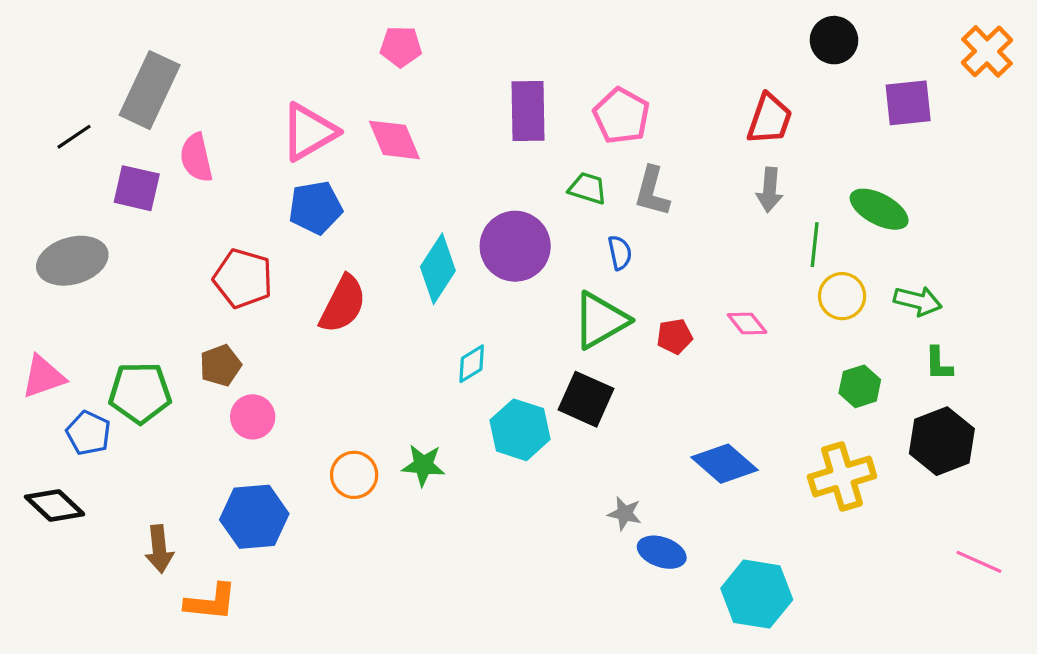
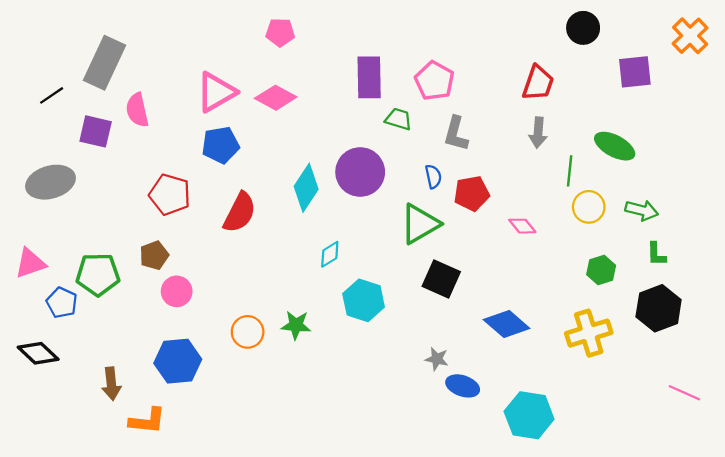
pink diamond: (394, 140) -> (276, 98), turned -39
green trapezoid: (588, 188) -> (398, 119), moved
red pentagon: (675, 336) -> (472, 193), moved, size x1.4
black square: (586, 399) -> (441, 279), moved

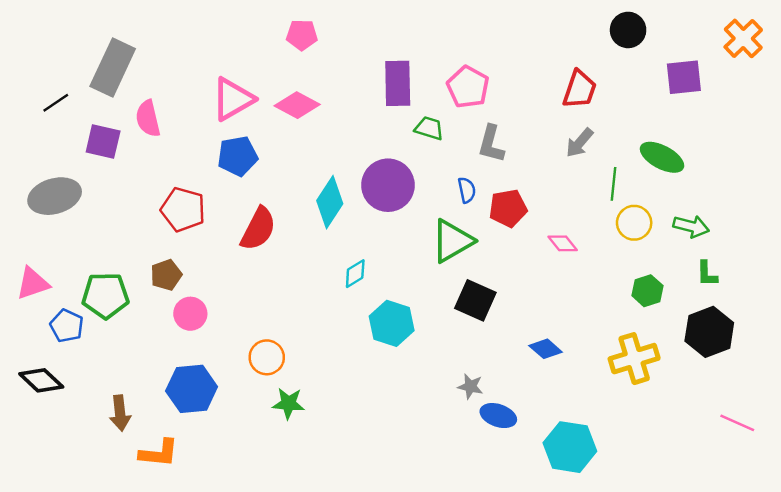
gray arrow: (538, 133) -> (580, 143), turned 36
blue diamond: (507, 324) -> (546, 349), size x0.7
green star: (296, 325) -> (289, 403), moved

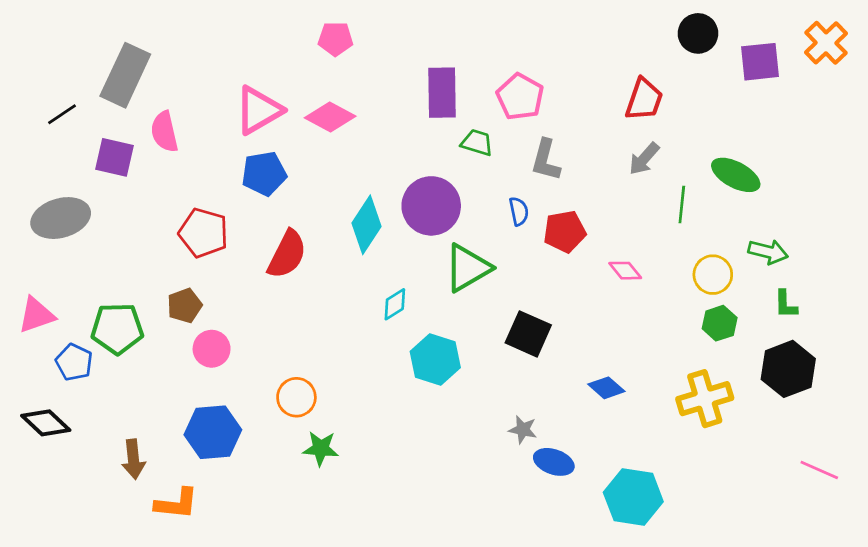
purple square: (684, 77) -> (760, 62), moved
yellow circle: (634, 223) -> (713, 275), moved
green triangle: (452, 241) -> (468, 268), moved

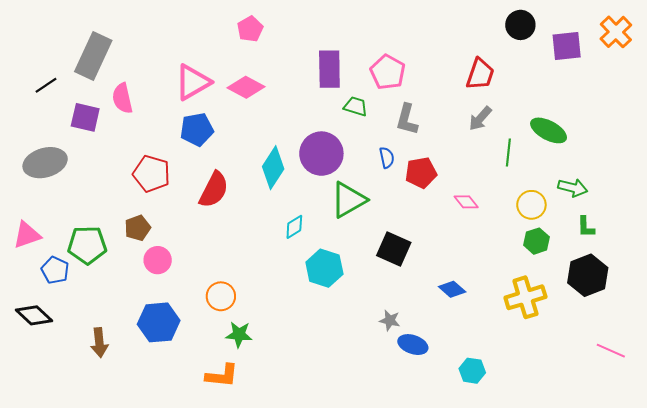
pink pentagon: (336, 39) -> (250, 29), turned -30
cyan hexagon: (633, 497) -> (472, 371), size x0.6
orange L-shape: (177, 504) -> (222, 376), moved

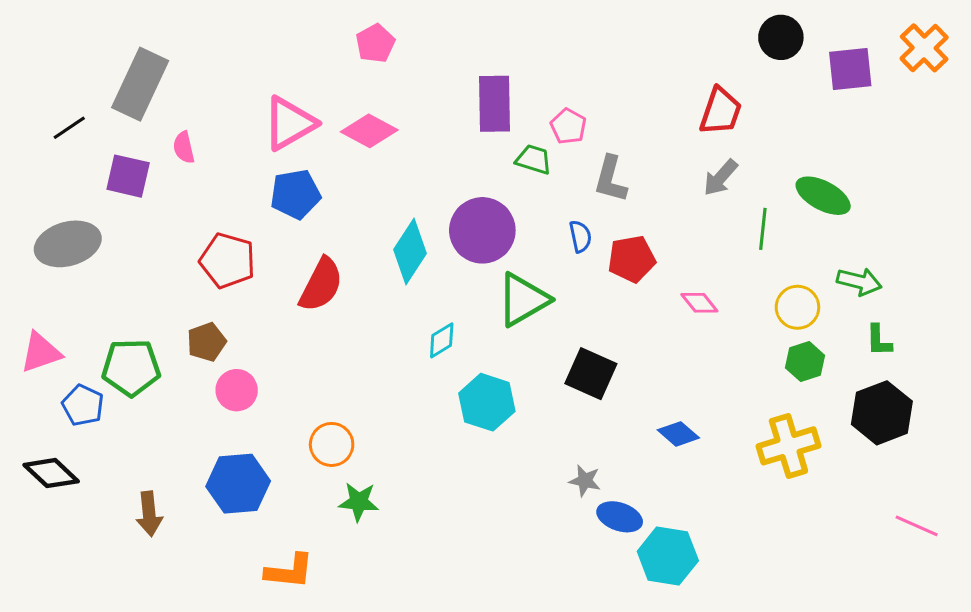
pink pentagon: (388, 72) -> (568, 126), moved, size x0.7
pink semicircle: (122, 98) -> (184, 147), size x0.7
cyan hexagon: (472, 371) -> (668, 556), moved, size x1.5
orange L-shape: (222, 376) -> (289, 571), moved

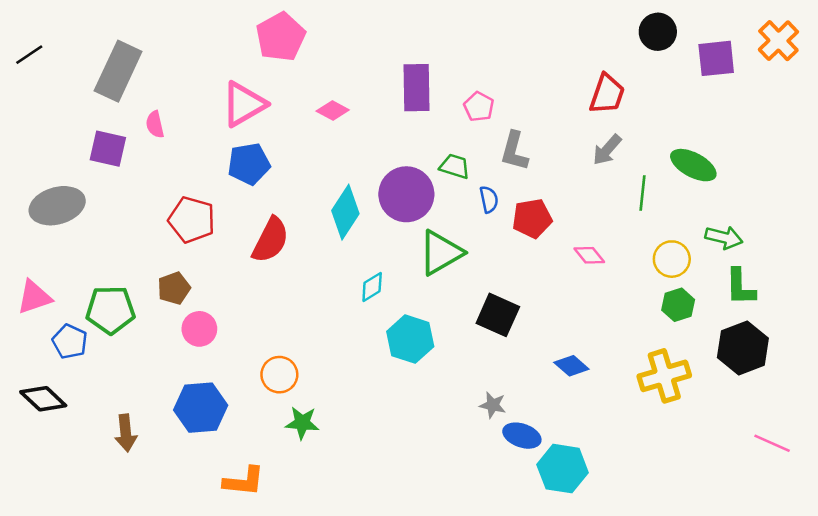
pink pentagon: (375, 43) -> (281, 37), moved, size x1.5
black line: (69, 128) -> (29, 55), moved
pink diamond: (369, 131) -> (333, 110), moved, size x0.7
green trapezoid: (534, 159) -> (455, 166), moved
green L-shape: (879, 340) -> (740, 287), size x1.4

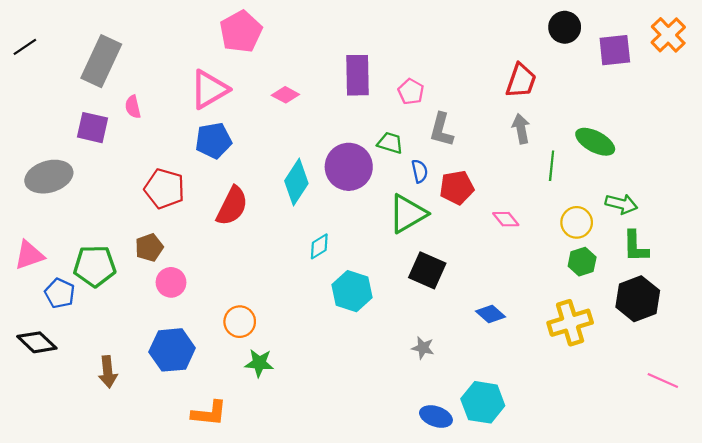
gray arrow: (607, 150) -> (521, 129), turned 128
green triangle: (441, 253) -> (408, 214), moved
blue ellipse: (522, 436) -> (436, 416), moved

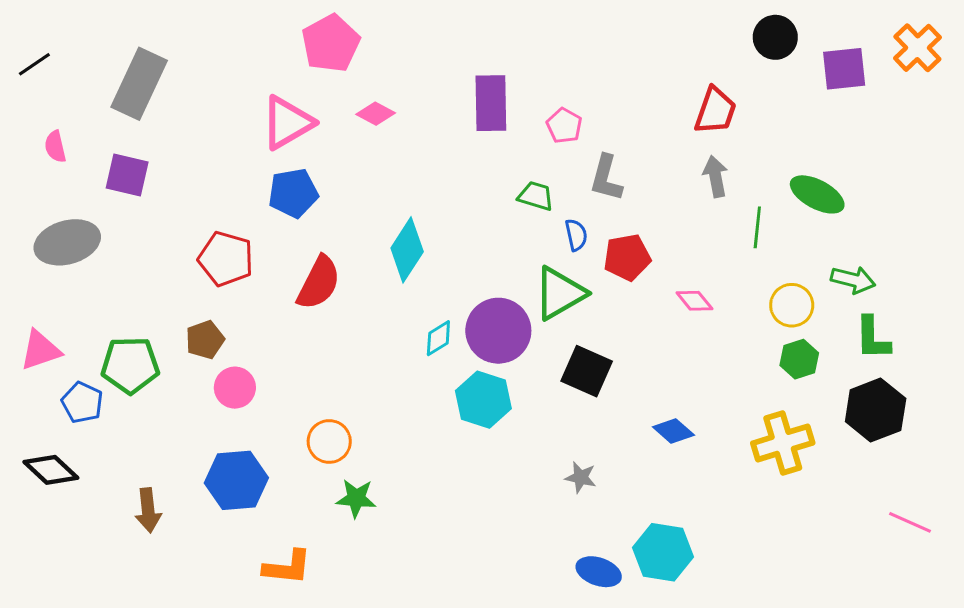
pink diamond: (285, 95) -> (376, 114), moved
pink semicircle: (133, 107) -> (55, 147), moved
purple circle: (349, 167) -> (498, 331), moved

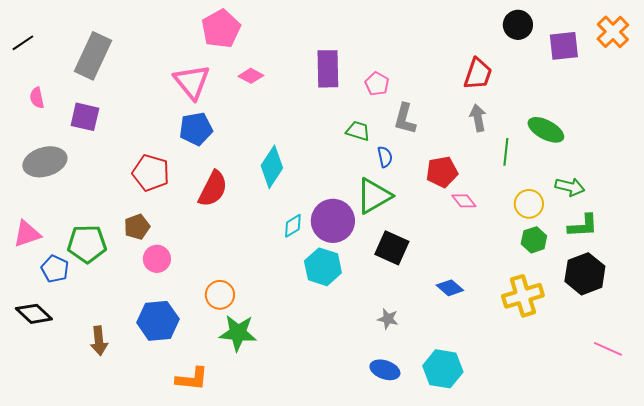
pink triangle: (287, 123) -> (192, 82), turned -39
red pentagon: (627, 257) -> (442, 172), moved
green L-shape: (873, 338) -> (583, 226), turned -92
green star: (356, 498) -> (238, 333), size x1.4
blue ellipse: (599, 572) -> (385, 370), moved

